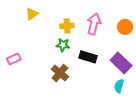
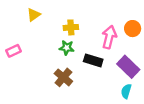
pink arrow: (94, 24) -> (109, 37), moved
pink rectangle: (14, 59) -> (13, 51), moved

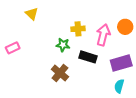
yellow triangle: (34, 15) -> (32, 14), turned -40
yellow cross: (71, 27) -> (78, 29), moved
purple rectangle: (128, 67) -> (121, 63), turned -60

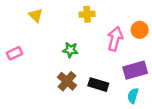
yellow cross: (78, 29) -> (87, 14), moved
black rectangle: (88, 57) -> (98, 85), moved

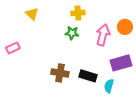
green star: (70, 50) -> (72, 33), moved
brown cross: (67, 81) -> (60, 73), turned -30
cyan semicircle: (133, 96) -> (109, 86), moved

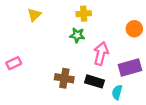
yellow triangle: (32, 14) -> (34, 15), turned 32
pink arrow: (103, 35) -> (101, 53), moved
pink rectangle: (13, 48) -> (14, 63), moved

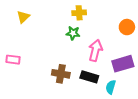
yellow triangle: (34, 15) -> (23, 17), moved
pink rectangle: (14, 63) -> (13, 60), turned 32

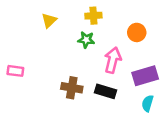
yellow triangle: (23, 17) -> (49, 20), moved
orange circle: (127, 27) -> (137, 32), moved
cyan semicircle: (111, 87) -> (148, 103), moved

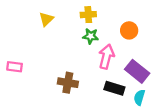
green star: (86, 40) -> (91, 36), moved
purple rectangle: (145, 76) -> (137, 71), turned 55
black rectangle: (105, 91) -> (114, 88), moved

